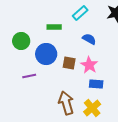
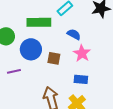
green rectangle: (54, 27) -> (39, 22), size x1.6
pink star: (89, 65) -> (82, 53), moved

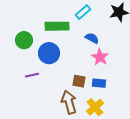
brown square: (54, 58) -> (79, 81), moved

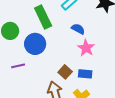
green rectangle: (57, 26) -> (43, 17), turned 65
brown square: (79, 81) -> (65, 72), turned 32

